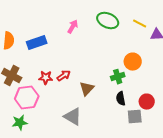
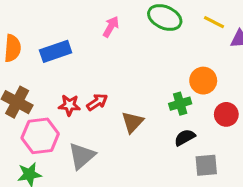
black semicircle: (121, 99) -> (185, 137), turned 72
red circle: (147, 102) -> (226, 114), moved
gray triangle: (73, 117) -> (82, 156), moved, turned 48

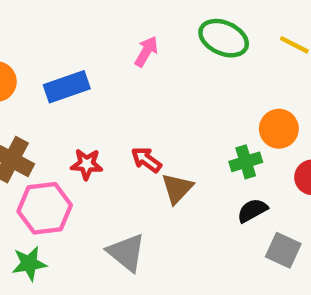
red arrow: (97, 102) -> (146, 160), moved, turned -110
gray triangle: (82, 156) -> (126, 252), moved, turned -40
gray square: (206, 165) -> (283, 250), turned 30

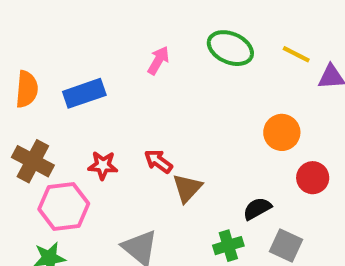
green cross: (246, 162) -> (228, 246), moved

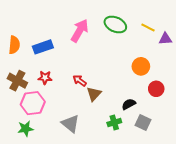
pink arrow: (158, 60) -> (80, 31), size x1.6
red star: (103, 165) -> (45, 78), moved

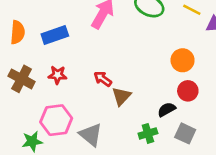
red circle: (156, 89) -> (188, 91), moved
pink hexagon: (33, 103) -> (56, 120), moved

